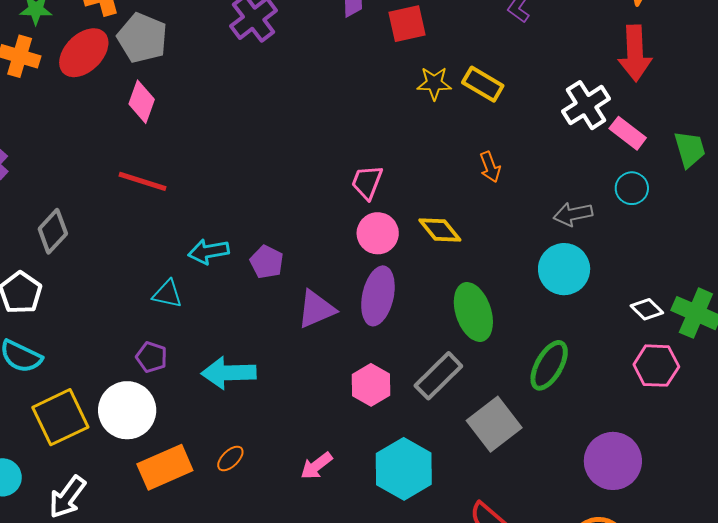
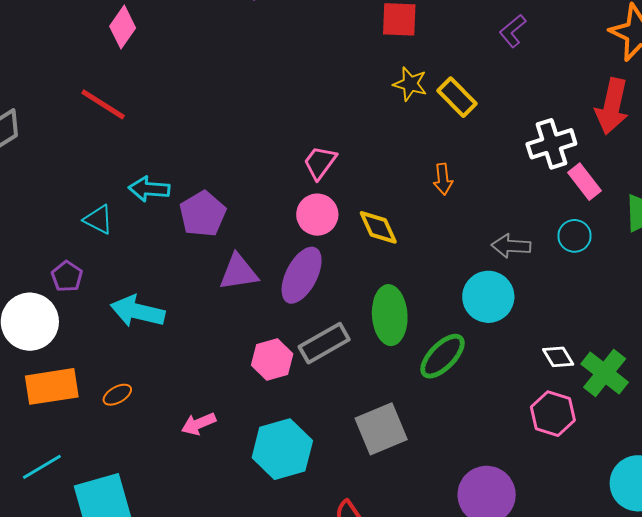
purple pentagon: (267, 262) -> (203, 214), size x1.4
green ellipse: (549, 365) -> (443, 356), moved
gray rectangle: (438, 376) -> (324, 343), moved

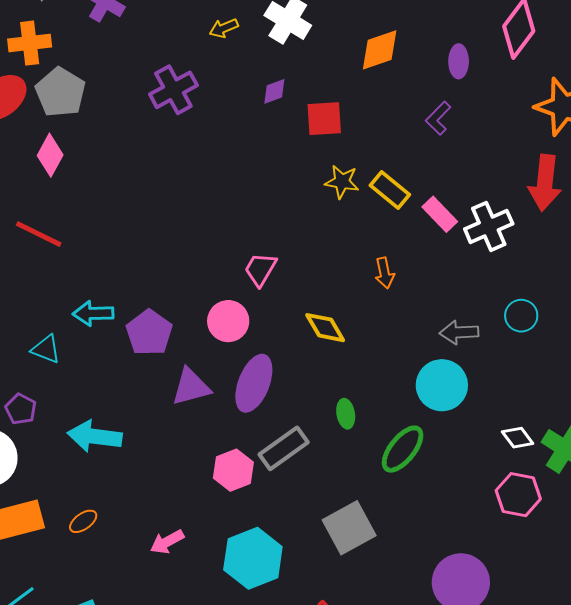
pink rectangle: (585, 182) -> (440, 214), moved
pink circle: (317, 215) -> (228, 321), moved
green ellipse: (390, 315) -> (346, 414), size x0.5

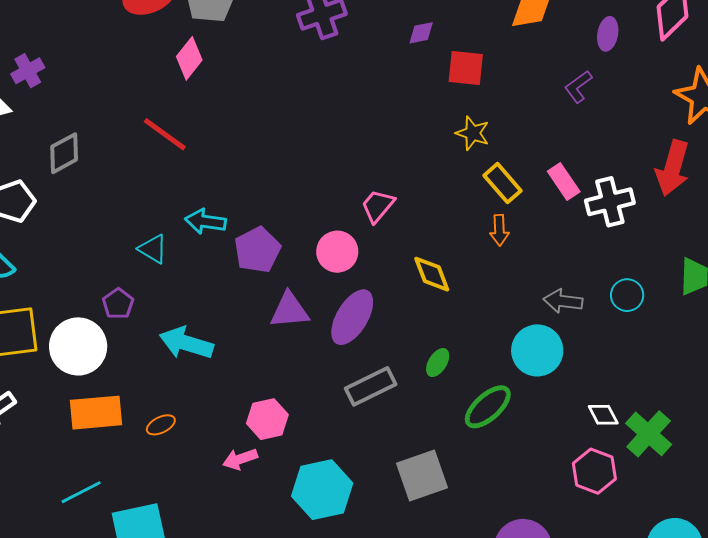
yellow rectangle: (390, 190) -> (503, 183), moved
green ellipse: (346, 414) -> (438, 363), turned 32
pink hexagon: (233, 470) -> (267, 419), moved

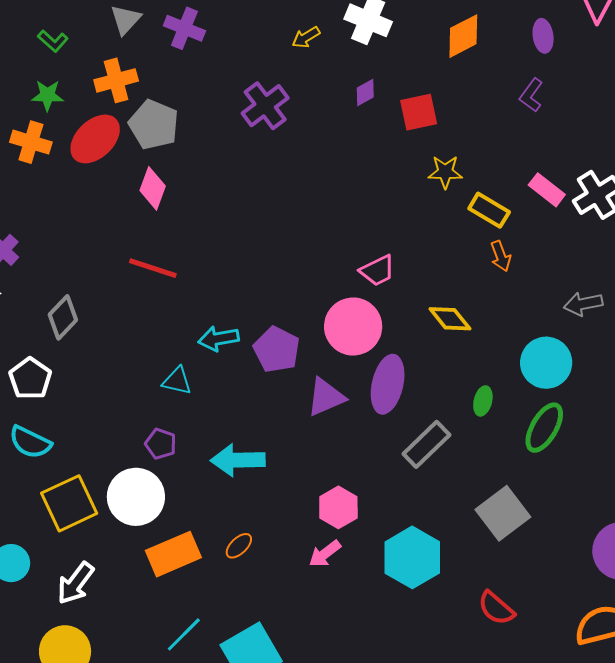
pink trapezoid: (378, 206) -> (377, 271), turned -138
pink circle: (337, 252) -> (353, 327), size x1.4
cyan circle: (537, 350) -> (546, 363), moved

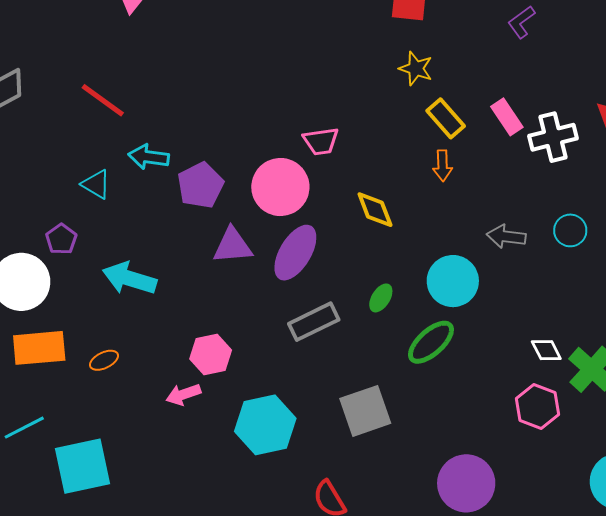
red line: (153, 268) -> (103, 100), moved

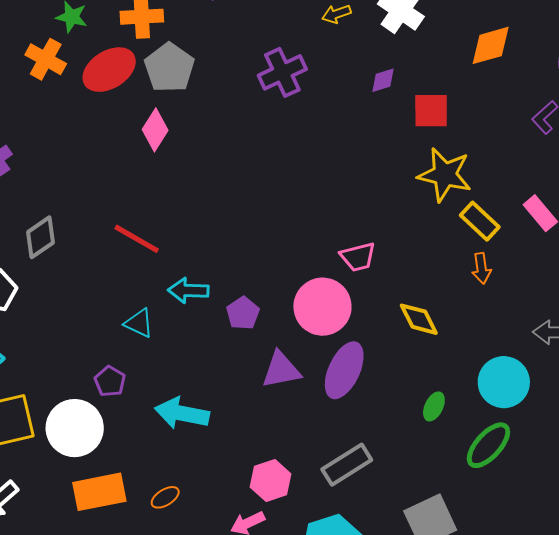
yellow star: (416, 69) -> (445, 175), size x1.6
purple pentagon: (201, 185) -> (243, 313), size x0.7
gray rectangle: (314, 322) -> (347, 465), moved

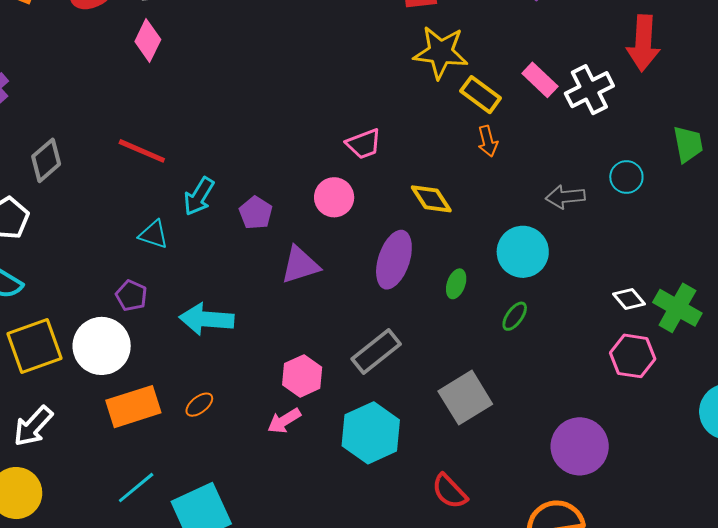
cyan arrow: (188, 290) -> (199, 196), turned -54
pink circle: (322, 307) -> (334, 197), size x0.7
purple ellipse: (344, 370) -> (394, 260), moved
green ellipse: (488, 445) -> (515, 316), size x0.6

